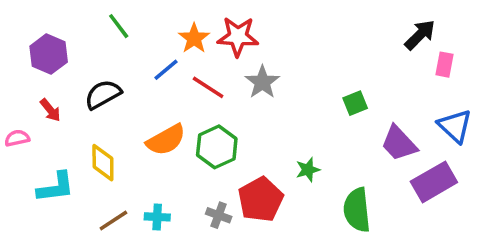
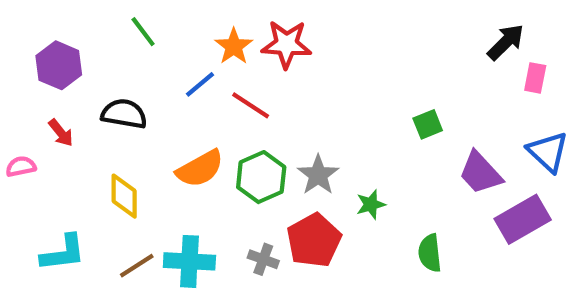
gray star: (262, 82) -> (318, 175), moved
black semicircle: (103, 94) -> (124, 114), turned 39
cyan L-shape: (56, 187) -> (63, 253), moved
green semicircle: (357, 210) -> (430, 253), size x0.7
cyan cross: (157, 217) -> (189, 261), size x1.6

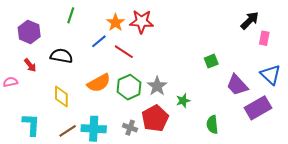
green line: (143, 32) -> (71, 15), turned 56
cyan L-shape: (63, 253) -> (31, 125), turned -80

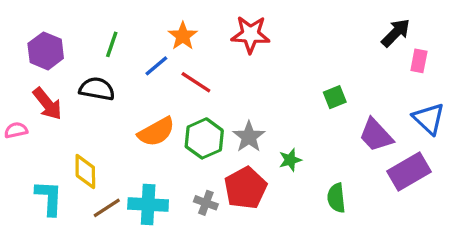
green line: (71, 15) -> (112, 44), moved
red star: (142, 22) -> (250, 34), moved
red arrow: (30, 65) -> (47, 104), size x1.5
yellow diamond: (61, 96) -> (85, 171), moved

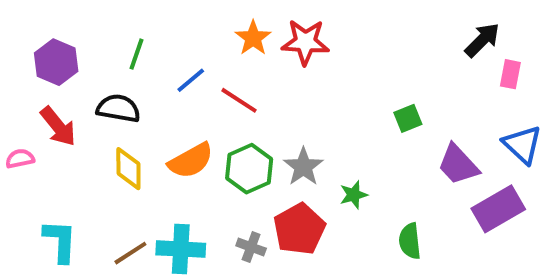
orange star: (183, 36) -> (253, 38), moved
yellow diamond: (85, 171) -> (128, 169), moved

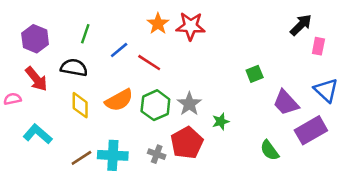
cyan L-shape: (60, 241) -> (38, 134), moved, turned -52
green semicircle: (410, 241) -> (270, 150), moved, turned -30

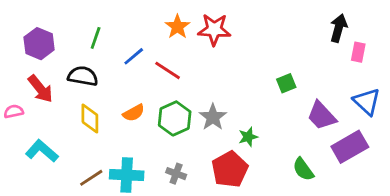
black arrow: (301, 25) -> (339, 28), turned -30
orange semicircle: (119, 100) -> (134, 113), size x0.7
red pentagon: (187, 143) -> (230, 169), moved

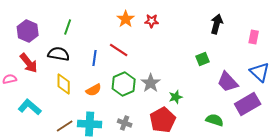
black arrow: (339, 28) -> (217, 24), moved
red star: (214, 29) -> (152, 21), size x0.6
blue line: (134, 56) -> (95, 58), moved, turned -42
orange semicircle: (134, 113) -> (94, 90), moved
green semicircle: (303, 169) -> (215, 120), turned 144

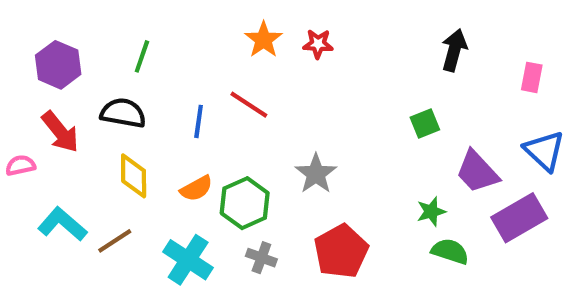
green hexagon: (124, 84) -> (245, 203), moved
green star: (176, 97) -> (431, 212), moved
cyan cross: (90, 124) -> (188, 260), turned 30
brown line: (65, 126) -> (115, 241), moved

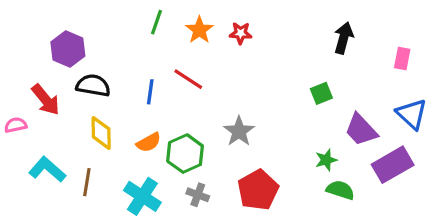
green line: (142, 56) -> (157, 22), moved
purple hexagon: (58, 65) -> (68, 49), moved
brown line: (115, 241) -> (87, 182), turned -48

